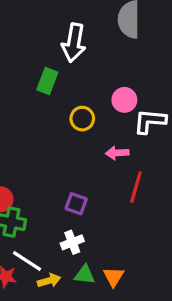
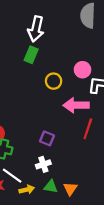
white arrow: (74, 43) -> (36, 29), moved
pink arrow: (117, 153) -> (76, 105), size x1.6

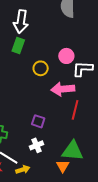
green triangle: (51, 187) -> (73, 151), moved, size x1.6

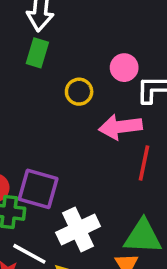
purple square: (38, 121) -> (38, 189), moved, size x1.6
white cross: (36, 145) -> (78, 229), size x1.6

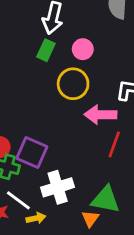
pink circle: (124, 68) -> (83, 49), moved
yellow circle: (79, 92) -> (73, 84), size x1.5

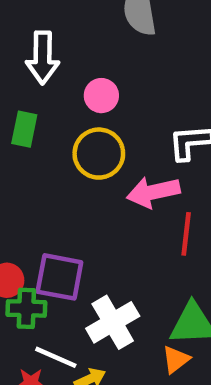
green rectangle: (46, 50) -> (24, 129), moved
orange triangle: (90, 219) -> (176, 360), turned 30

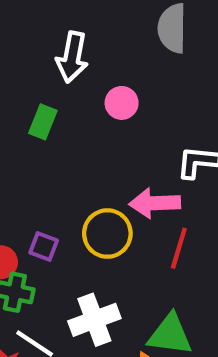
yellow circle: (99, 154) -> (107, 234), moved
purple square: (59, 277) -> (44, 247), moved, size x0.6

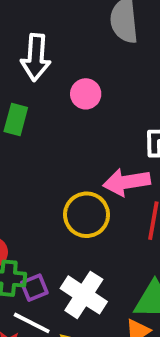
purple square: (44, 247) -> (34, 288), moved, turned -36
white cross: (94, 320) -> (84, 295), turned -30

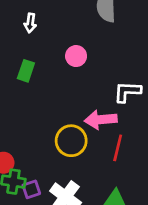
white arrow: (36, 57) -> (30, 23), moved, size x0.6

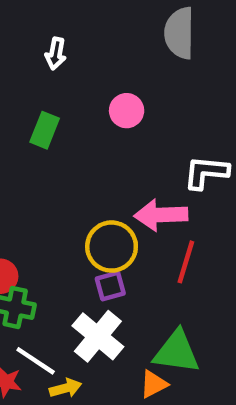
purple square: (31, 189) -> (110, 286), moved

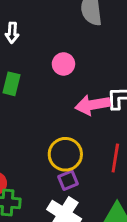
pink arrow: (161, 215) -> (92, 105), moved

